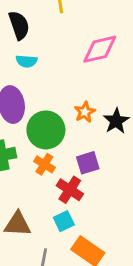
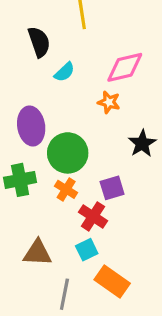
cyan semicircle: (26, 61) -> (64, 72), moved, turned -48
orange star: (85, 112) -> (109, 102), moved, turned -30

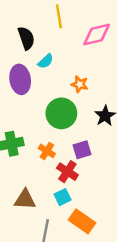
pink diamond: (125, 67) -> (97, 34), moved
purple ellipse: (31, 126) -> (20, 79), moved
green circle: (68, 153) -> (61, 113), moved

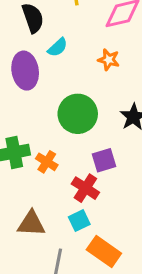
orange star: (80, 84) -> (109, 60), moved
orange cross: (47, 151) -> (47, 162), moved

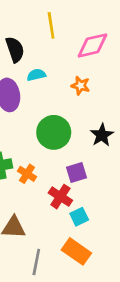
cyan semicircle: (58, 47) -> (36, 75), turned -150
cyan square: (79, 221) -> (79, 217), moved

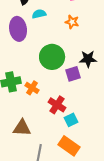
black star: (102, 135) -> (88, 59), turned 30
purple square: (76, 173) -> (73, 74), moved

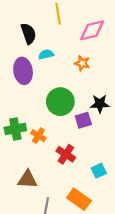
cyan square: (71, 120) -> (99, 171), moved

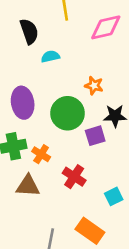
orange star: (82, 63) -> (94, 86), moved
purple ellipse: (23, 71) -> (23, 103), moved
brown triangle: (27, 179) -> (28, 186), moved

